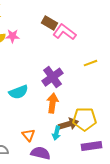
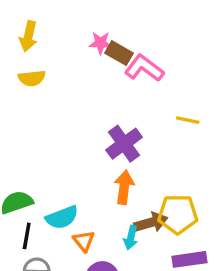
pink star: (12, 36) -> (101, 43), moved
yellow line: (90, 63) -> (188, 120), turned 32
cyan semicircle: (18, 92) -> (62, 217), moved

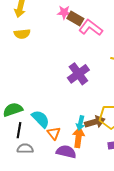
orange arrow: (124, 187) -> (78, 137), moved
cyan semicircle: (62, 217) -> (41, 119), turned -114
cyan arrow: (131, 238) -> (80, 123), moved

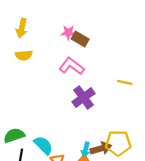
pink L-shape: (91, 28) -> (72, 66), moved

